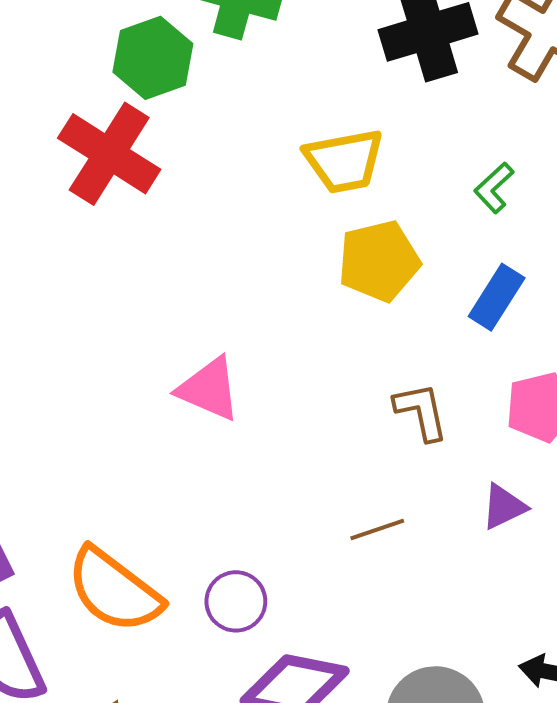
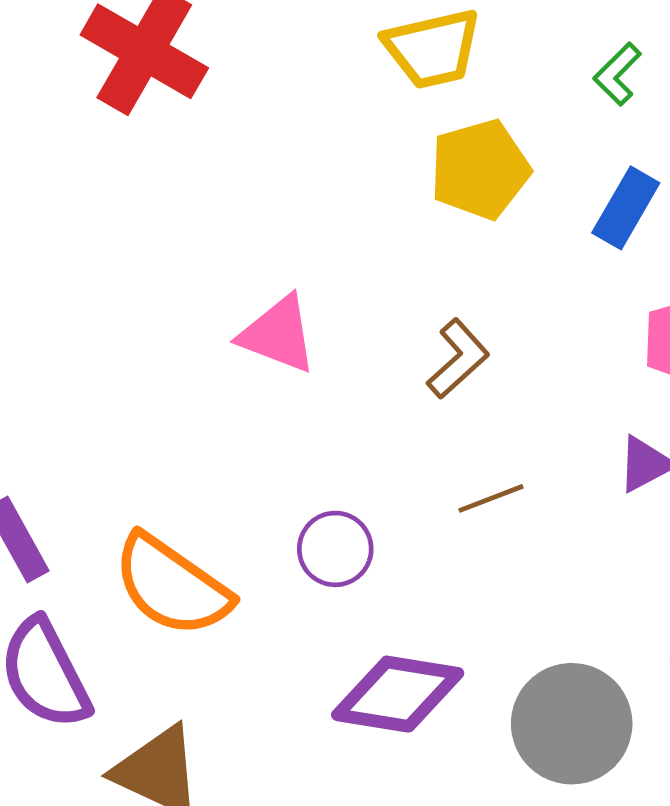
brown L-shape: (421, 411) -> (458, 359), moved, turned 62
purple circle: (236, 601) -> (335, 549), moved

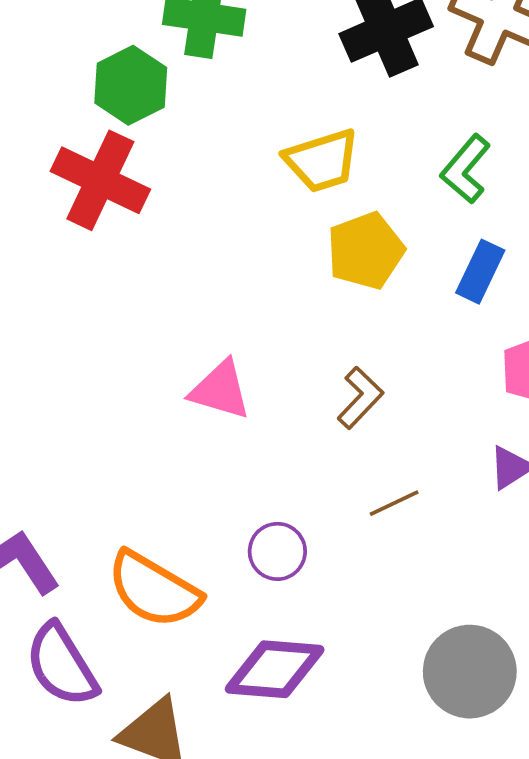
green L-shape: (617, 74) -> (466, 169), size x1.4
purple diamond: (398, 694) -> (275, 669), moved

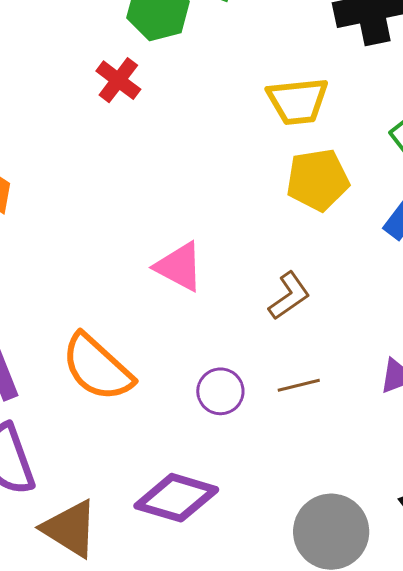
red cross: (100, 180) -> (118, 80), size x0.6
purple circle: (277, 551) -> (220, 391), moved
orange semicircle: (154, 590) -> (97, 368), moved

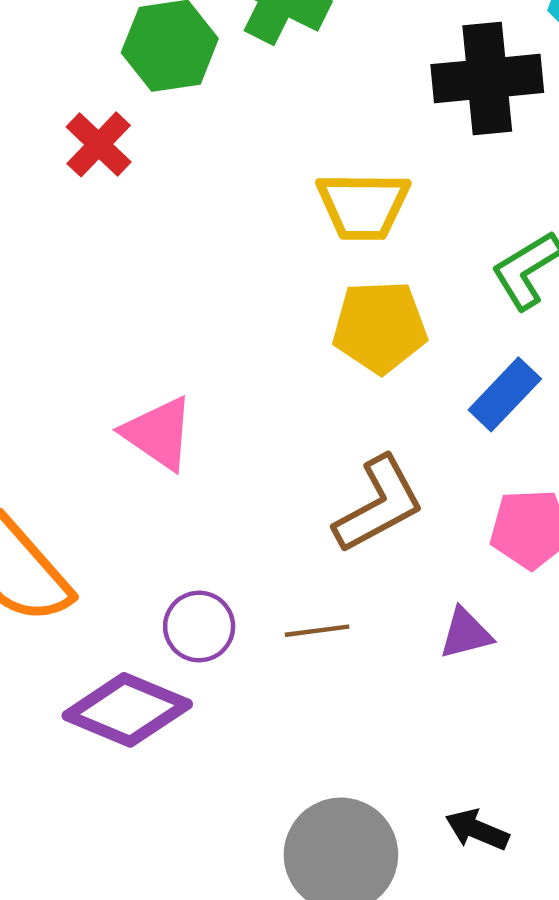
brown L-shape: (289, 296) -> (379, 505), moved, size x1.4
purple diamond: (176, 498) -> (127, 710), moved

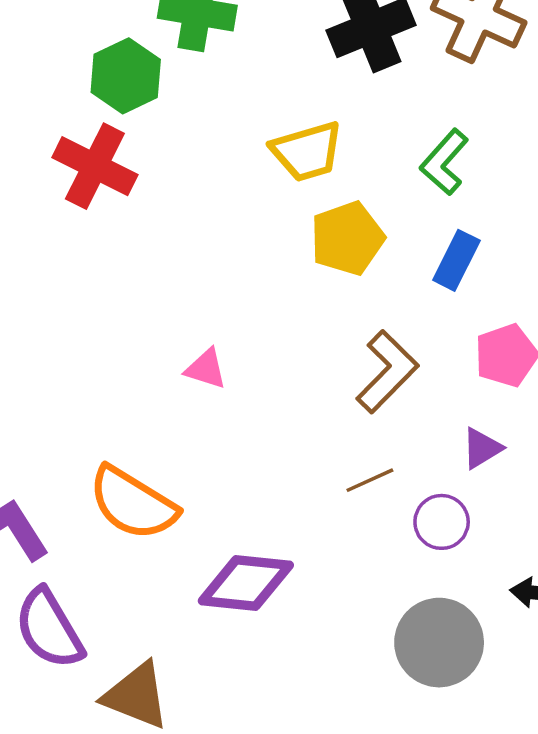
red cross: (99, 144) -> (95, 166), size x1.5
pink triangle: (158, 433) -> (206, 369), size x0.7
purple circle: (199, 626) -> (442, 522), moved

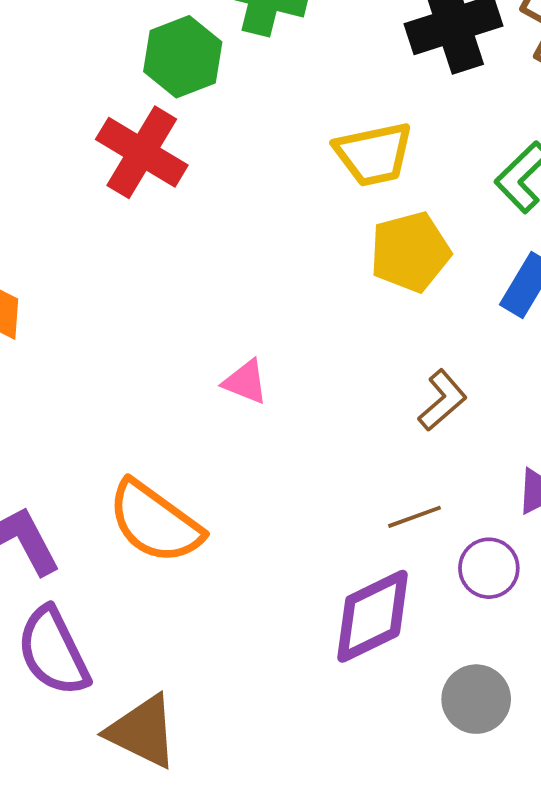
brown L-shape: (387, 372) -> (442, 400), size x0.7
purple diamond: (246, 583) -> (373, 616), moved, turned -36
gray circle: (439, 643) -> (476, 699), size x0.7

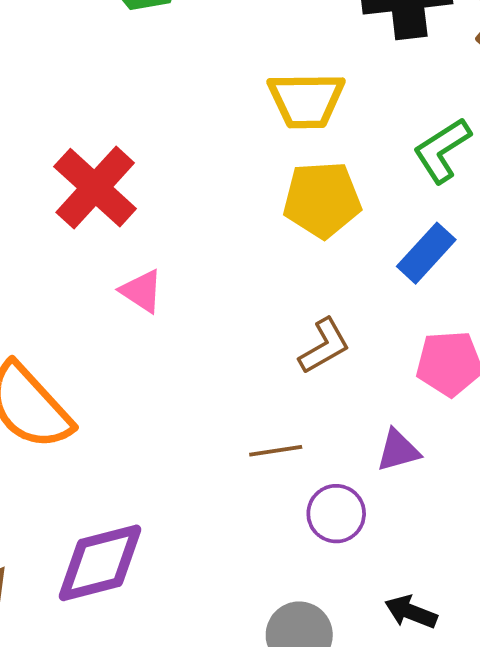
red cross: (142, 152) -> (95, 188), moved
purple diamond: (373, 616) -> (100, 563), moved

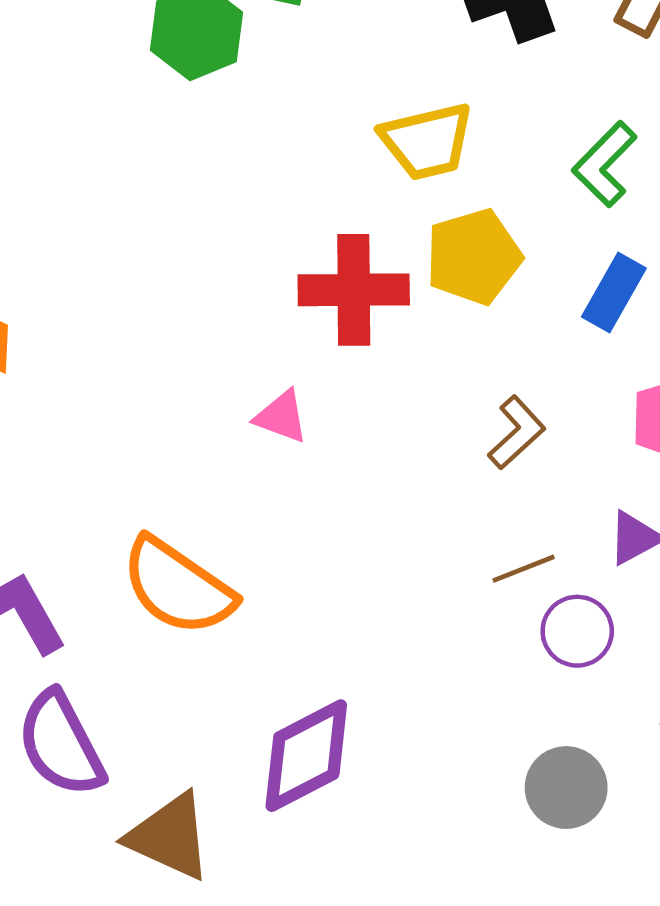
red cross: (95, 188) -> (354, 290), moved, turned -30
brown line: (276, 451) -> (524, 569), moved

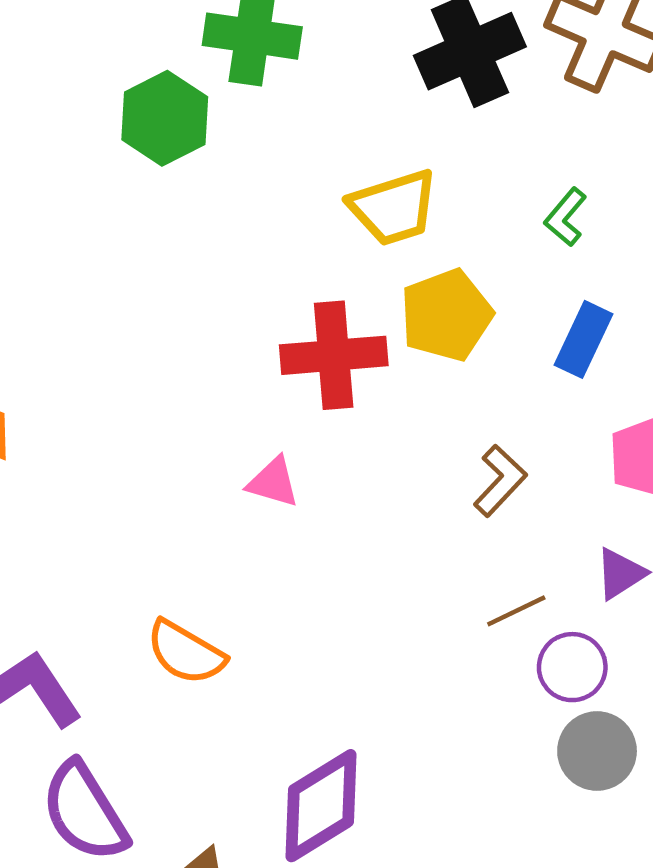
green L-shape: (605, 164) -> (566, 217), size x0.7
orange semicircle: (178, 587) -> (186, 652), size x0.7
gray circle: (566, 788) -> (597, 751), moved

